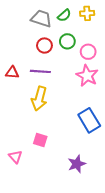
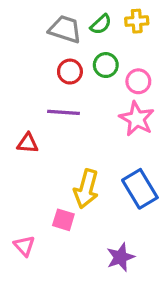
red triangle: (12, 73) -> (28, 143), moved
yellow arrow: (39, 98) -> (86, 189), moved

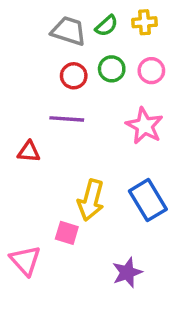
pink circle: (138, 81) -> (151, 71), moved
pink triangle: (24, 246) -> (25, 260), size x1.4

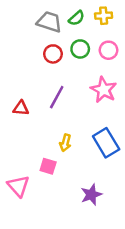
purple line: (67, 119) -> (57, 97), moved, turned -65
yellow arrow: (91, 200) -> (65, 143), size x0.6

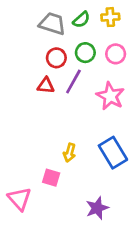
purple line: (57, 97) -> (73, 82), moved
red triangle: (21, 108) -> (46, 86), moved

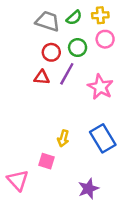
pink circle: (116, 54) -> (105, 39), moved

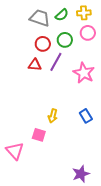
blue rectangle: (103, 138) -> (86, 116), size x0.6
purple star: (88, 189) -> (81, 174), moved

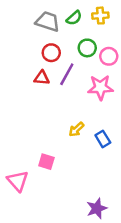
pink circle: (88, 33) -> (109, 56), moved
green circle: (65, 40) -> (87, 48), moved
pink star: (84, 73) -> (100, 87), turned -30
yellow arrow: (53, 116) -> (76, 129), moved, turned 32

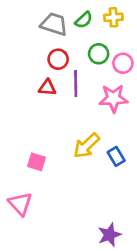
purple line: (67, 74) -> (76, 84), turned -30
yellow arrow: (76, 129) -> (86, 146), size x1.5
pink square: (46, 162) -> (36, 162), moved

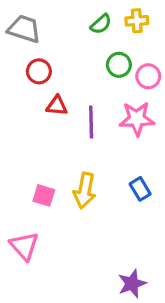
gray trapezoid: (54, 24) -> (24, 29), moved
red circle: (58, 59) -> (39, 71), moved
purple line: (76, 84) -> (91, 122), moved
yellow arrow: (86, 146) -> (85, 191), moved, turned -36

